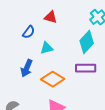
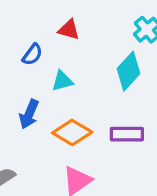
purple rectangle: (86, 68) -> (127, 134), moved

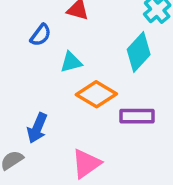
blue arrow: (29, 114) -> (37, 128), moved
orange diamond: (72, 132) -> (96, 94), moved

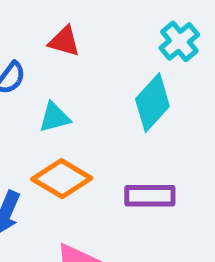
orange diamond: (96, 94) -> (62, 179), moved

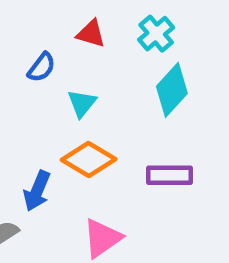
cyan cross: (179, 41) -> (156, 34), moved
cyan triangle: (54, 117) -> (82, 103), turned -36

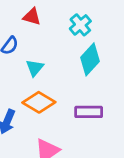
red triangle: (91, 34) -> (32, 17), moved

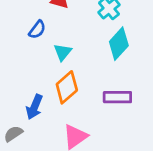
orange diamond: (39, 102) -> (67, 87), turned -72

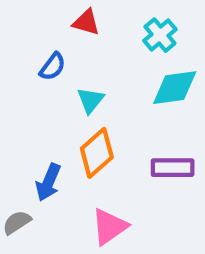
cyan diamond: (119, 44) -> (175, 88), turned 40

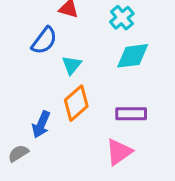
blue semicircle: (53, 67) -> (44, 41), size x1.4
pink triangle: (109, 227) -> (119, 152), moved

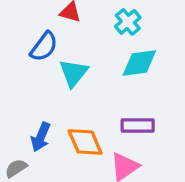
cyan triangle: (72, 65) -> (74, 73), size x1.4
orange diamond: (76, 103) -> (85, 142), moved, turned -72

